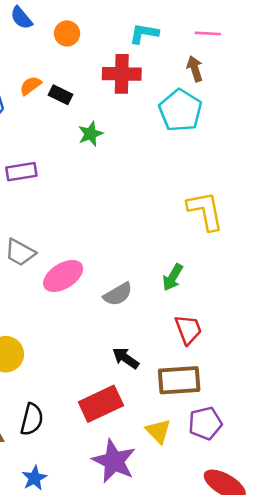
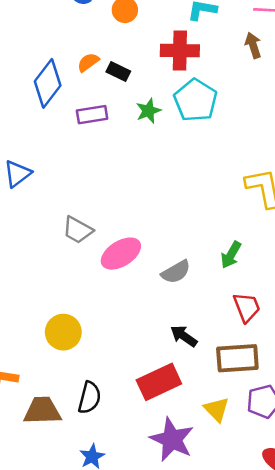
cyan pentagon: (180, 110) -> (196, 100), moved
purple rectangle: (21, 172) -> (92, 115), moved

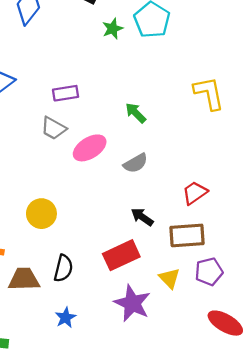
purple rectangle: (92, 115) -> (66, 93), moved
green arrow: (231, 255) -> (136, 113), moved, turned 105
red trapezoid: (247, 307) -> (195, 193), turned -104

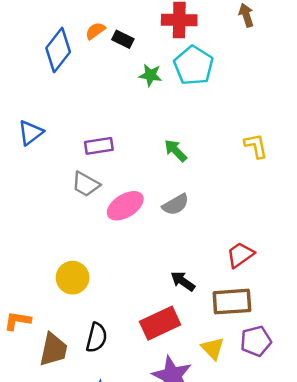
green star: (113, 29) -> (150, 75), turned 30
yellow L-shape: (209, 93) -> (256, 146), size x0.7
green arrow: (136, 113) -> (176, 151), moved
gray semicircle: (136, 163) -> (176, 205), moved
brown trapezoid: (24, 279) -> (53, 350), turned 104

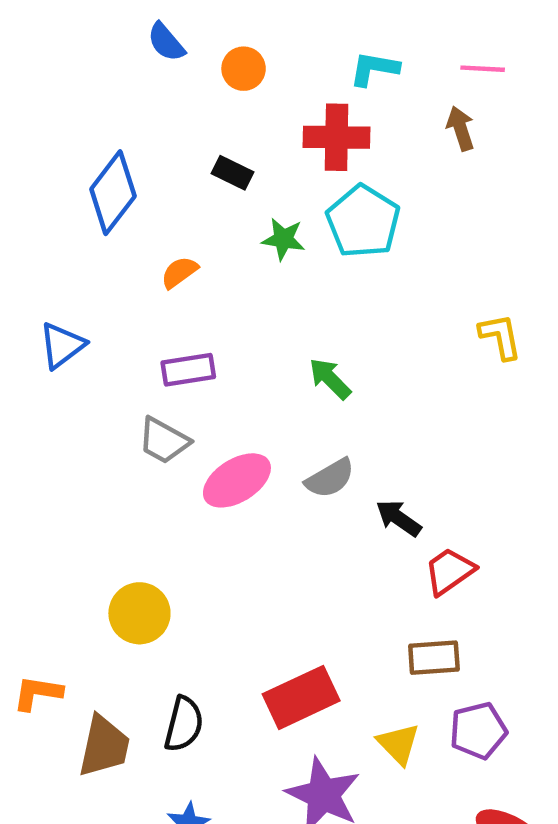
orange semicircle: (95, 31) -> (179, 272), moved
yellow L-shape: (256, 146) -> (500, 337), moved
black arrow: (183, 281) -> (399, 518), moved
brown rectangle: (232, 302) -> (434, 658), size x0.7

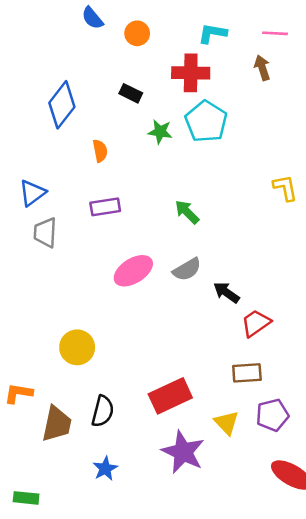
orange semicircle: (179, 272) -> (100, 151), turned 115
gray trapezoid: (164, 441) -> (45, 232), moved, turned 64

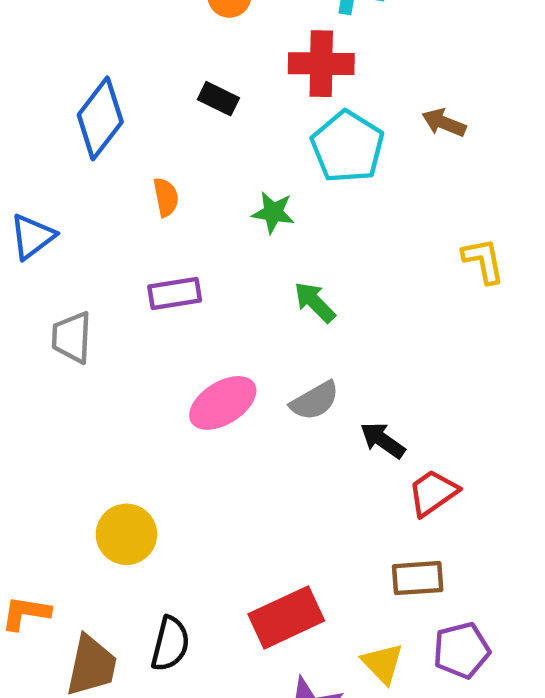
brown arrow: (262, 68) -> (444, 123), moved, turned -50
green star: (160, 132) -> (273, 212), moved
blue triangle: (32, 193) -> (32, 237), moved

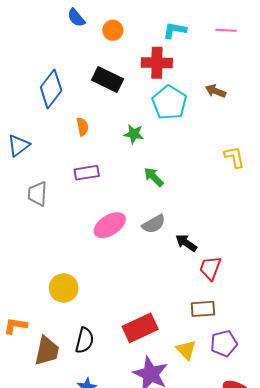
black rectangle: (218, 99) -> (108, 79), size x1.6
red trapezoid: (433, 493) -> (210, 268), turned -35

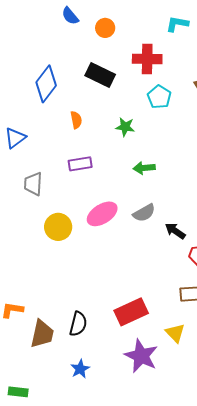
cyan L-shape: (175, 30) -> (177, 24), moved
cyan pentagon: (169, 103) -> (159, 97), size x0.7
green arrow: (154, 177) -> (144, 168), turned -50
yellow circle: (64, 288) -> (58, 227), moved

